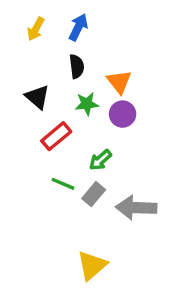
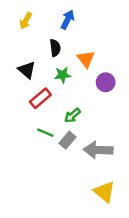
blue arrow: (78, 27) -> (67, 20), moved
purple circle: (123, 114) -> (106, 82), moved
yellow triangle: (92, 266) -> (104, 192), moved, turned -40

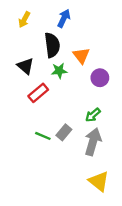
black semicircle: (55, 48) -> (52, 45), size x1.5
green arrow: (72, 115) -> (93, 115), moved
green line: (45, 133) -> (43, 136), moved
gray arrow: (98, 150) -> (93, 142), turned 104

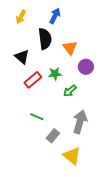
green star: (59, 71) -> (55, 74), moved
green arrow: (93, 115) -> (70, 91), moved
gray rectangle: (64, 132) -> (53, 136), moved
yellow triangle: (99, 181) -> (72, 156), moved

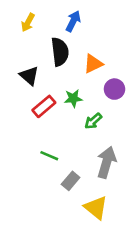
orange triangle: (70, 48) -> (93, 64), turned 42

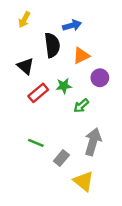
blue arrow: (73, 21) -> (72, 25), moved, turned 48
green line: (49, 156) -> (36, 143), moved

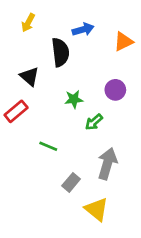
orange triangle: (81, 56) -> (123, 42), moved
red rectangle: (38, 93) -> (16, 111), moved
green line: (36, 143) -> (48, 146), moved

